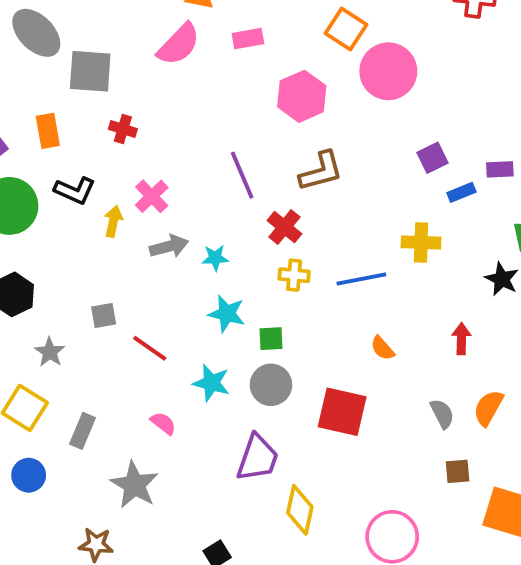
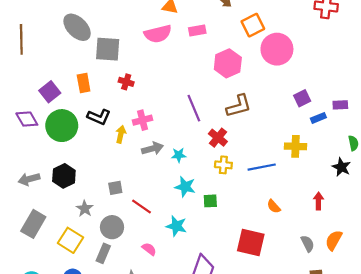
orange square: (346, 29) -> (253, 25), turned 30
pink semicircle: (179, 44) -> (158, 34), turned 32
pink cross: (152, 196) -> (143, 120), turned 30
gray circle: (271, 385) -> (112, 227), moved

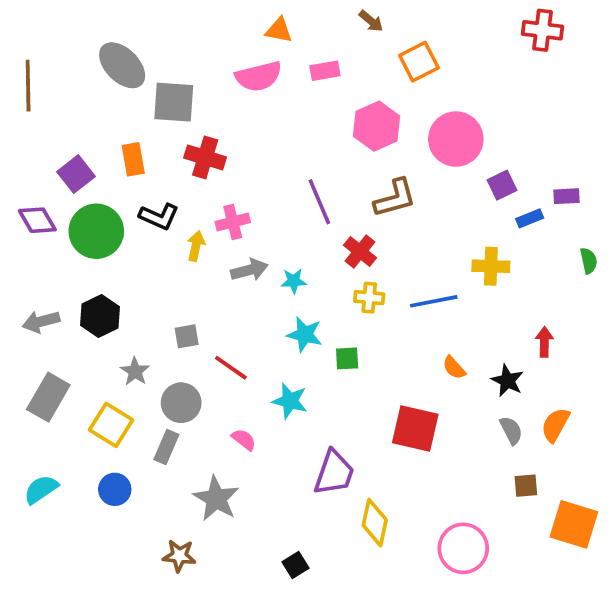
pink circle: (277, 49) -> (456, 139), moved
red cross: (126, 82) -> (205, 157), size x1.5
black star: (341, 167) -> (507, 381), moved
red arrow: (318, 201) -> (544, 342), moved

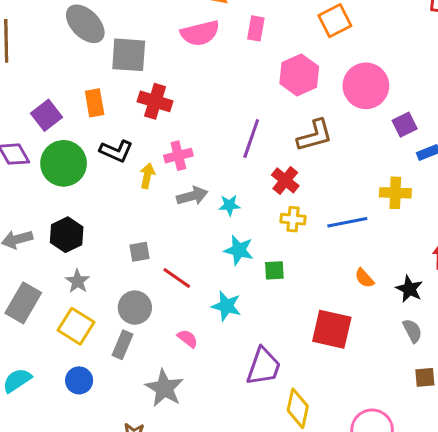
pink rectangle: (325, 71) -> (256, 28), turned -70
purple line: (319, 202) -> (251, 139), turned 42
gray star: (135, 371) -> (78, 281), moved

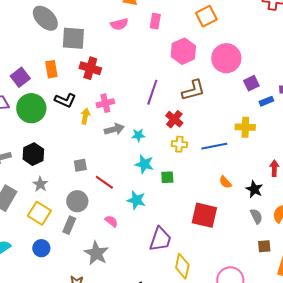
pink semicircle: (200, 33) -> (119, 24), size x0.7

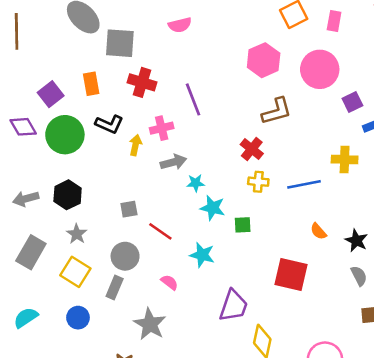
pink rectangle: (155, 21) -> (334, 21), moved
purple line: (152, 92) -> (193, 99), moved, turned -40
cyan star: (138, 135) -> (196, 183), moved

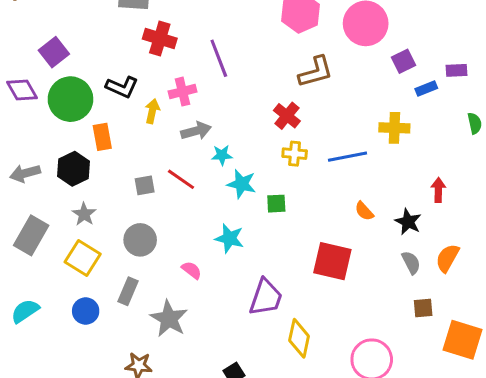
orange rectangle: (91, 84) -> (102, 137), moved
red line: (160, 231) -> (181, 179), moved
gray rectangle: (115, 288) -> (128, 291), moved

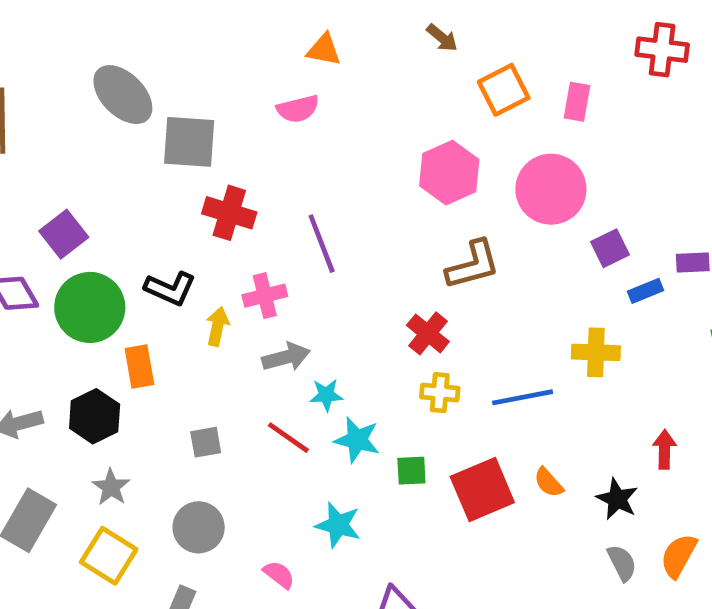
red line: (181, 179) -> (288, 438), moved
red square: (332, 261) -> (482, 490), moved, turned -36

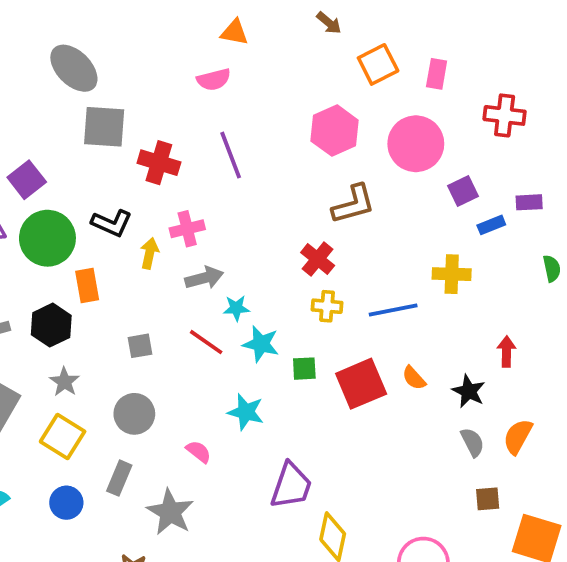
red cross: (662, 50) -> (505, 115), moved
gray square: (189, 142) -> (104, 127), moved
purple line: (322, 244) -> (231, 155), moved

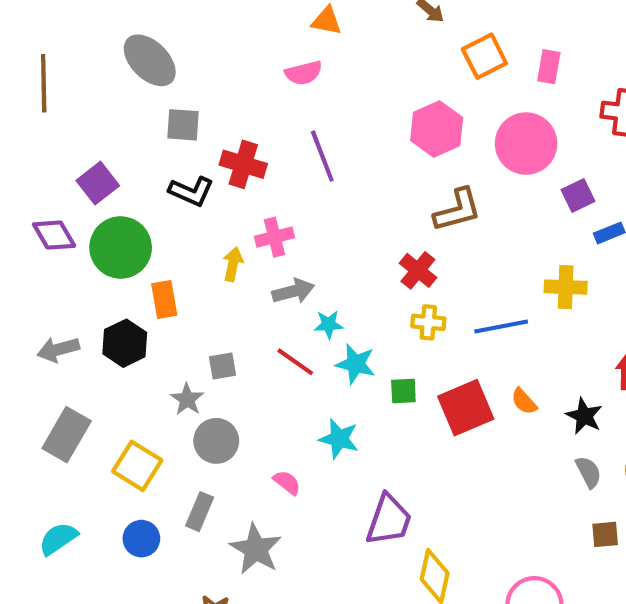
gray square: (104, 127) -> (183, 125), size x0.7
black L-shape: (112, 223) -> (191, 191), moved
gray star: (64, 382) -> (187, 399), moved

